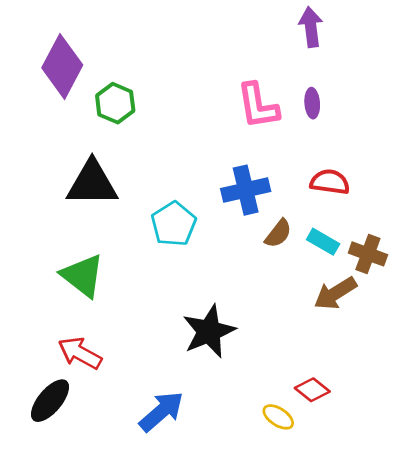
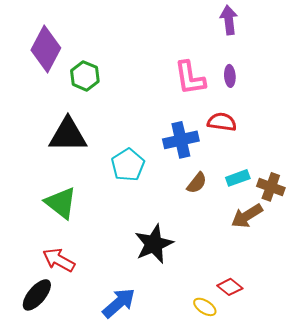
red semicircle: (330, 182) -> (222, 122), moved
brown semicircle: (278, 234) -> (197, 183), moved
cyan rectangle: (323, 242) -> (238, 178), turned -50

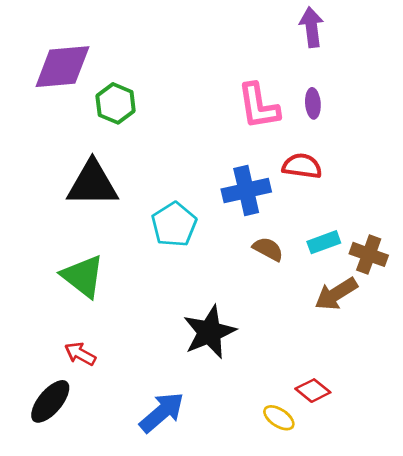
purple diamond: (46, 49) -> (62, 67), turned 57
brown semicircle: (197, 183) -> (268, 249), turned -100
red arrow: (59, 260) -> (80, 354), size x0.7

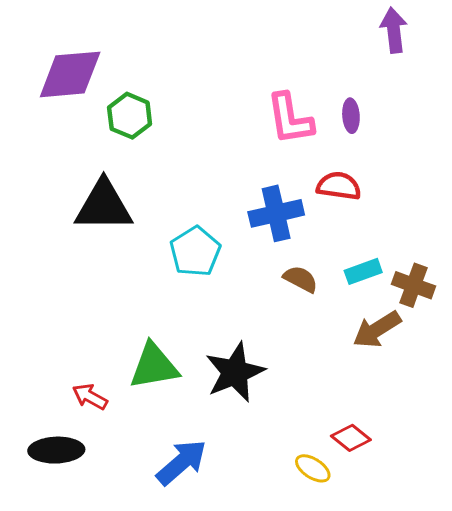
purple arrow: (312, 27) -> (394, 30), moved
green triangle: (83, 276) -> (154, 366), moved, turned -48
black ellipse: (50, 401) -> (56, 450), turned 48

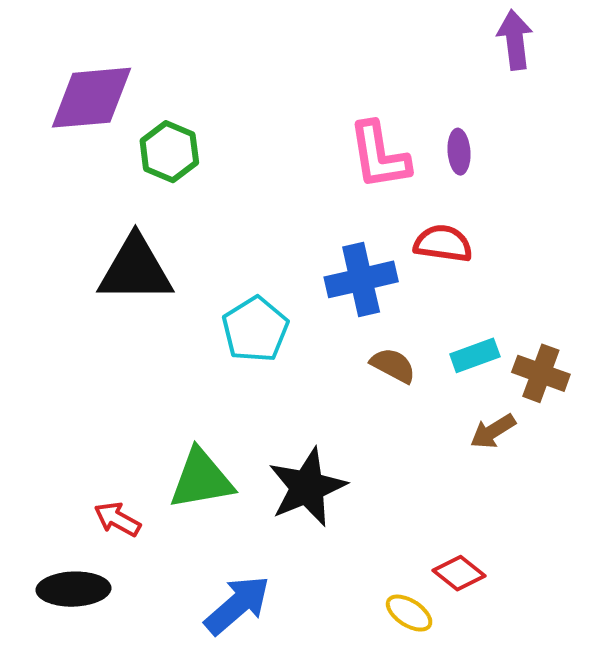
brown arrow: (377, 329) -> (493, 431), size x0.7

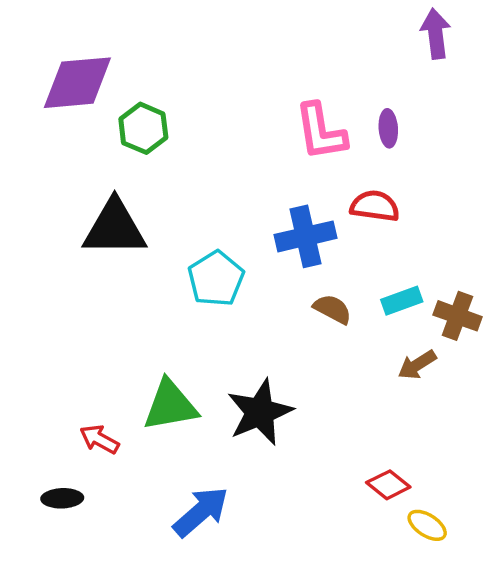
black ellipse: (73, 589) -> (62, 498), size x0.7
yellow ellipse: (409, 613) -> (427, 525), moved

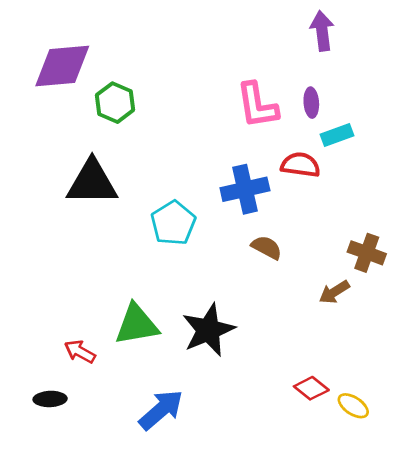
purple arrow: (436, 34) -> (322, 31), moved
cyan rectangle: (402, 301) -> (337, 135), moved
yellow ellipse: (427, 525) -> (353, 406), moved

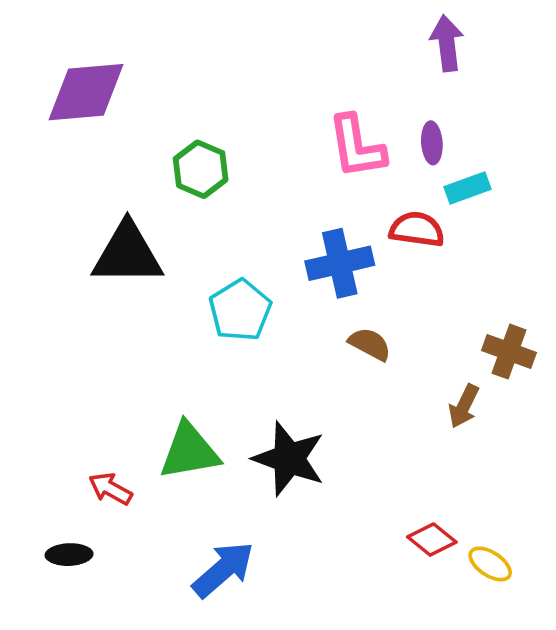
green hexagon: (115, 103) -> (201, 169), moved
brown arrow: (334, 292) -> (464, 406), turned -32
black star: (208, 330) -> (289, 459), turned -30

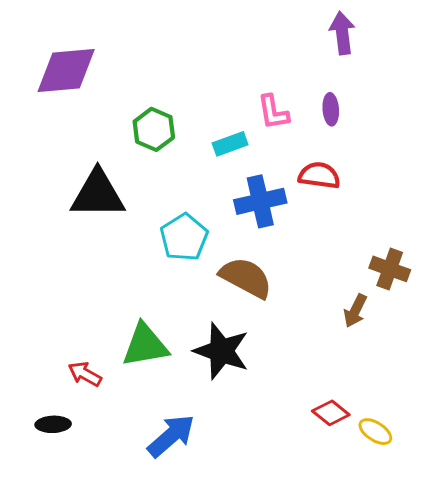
pink L-shape: (357, 147) -> (273, 112), size x0.7
cyan rectangle: (468, 188) -> (230, 144), moved
brown semicircle: (370, 344) -> (246, 278), moved, size x1.6

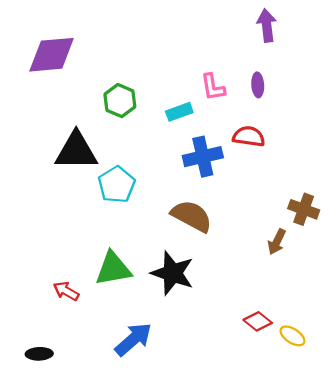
cyan pentagon: (184, 237) -> (117, 185), moved
black ellipse: (53, 424) -> (39, 354), moved

